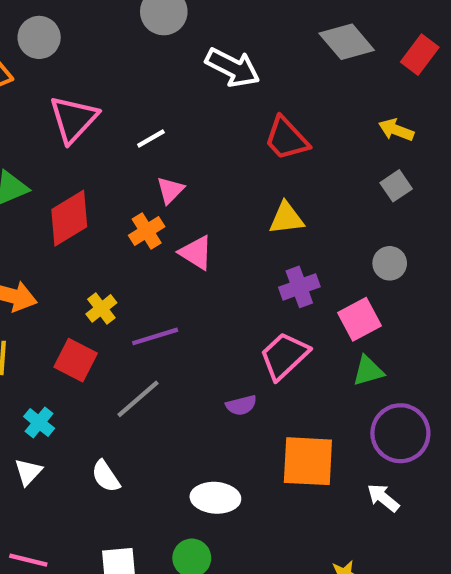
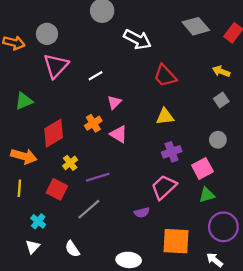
gray circle: (39, 37) -> (47, 34), moved
pink triangle: (170, 190) -> (114, 102), moved
red diamond: (69, 218) -> (54, 133), moved

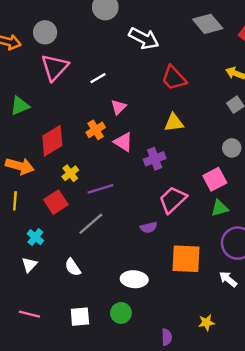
purple cross: (172, 152) -> (155, 159), moved
red square: (57, 189) -> (56, 202), turned 30

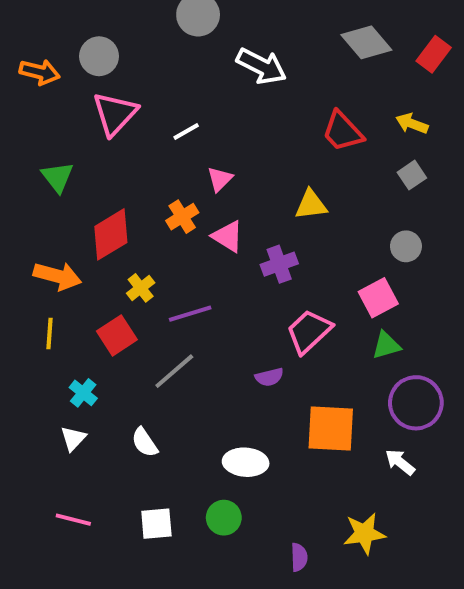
red trapezoid: (174, 78) -> (343, 131), moved
green triangle: (20, 106) -> (57, 177), turned -45
yellow star: (206, 323) -> (364, 533), size x1.5

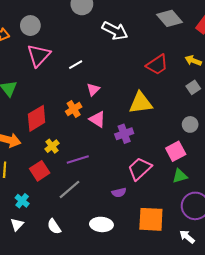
red trapezoid: (343, 131) -> (157, 65), turned -80
yellow triangle: (311, 205) -> (141, 103), size x1.4
white ellipse: (246, 462) -> (101, 224), moved

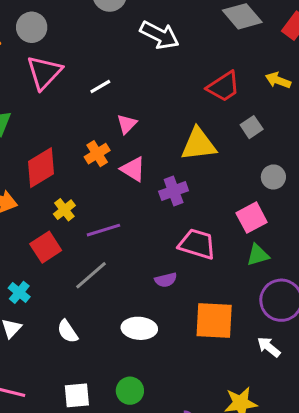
gray square: (193, 87) -> (252, 127), moved
pink trapezoid: (140, 169) -> (197, 244), turned 60

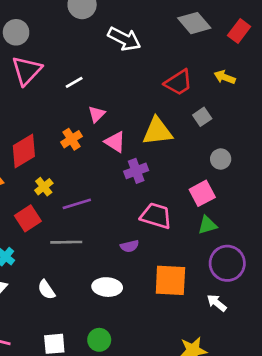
pink triangle: (133, 169) -> (115, 142), moved
gray line: (91, 275) -> (66, 242), turned 40

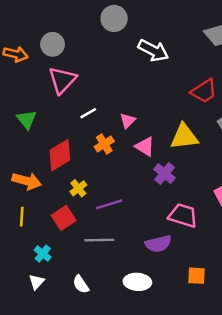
white line: (74, 82) -> (88, 113), moved
purple cross: (136, 171) -> (165, 174), turned -30
purple semicircle: (130, 246) -> (158, 244), size x1.5
orange square: (170, 280) -> (197, 276), size x0.6

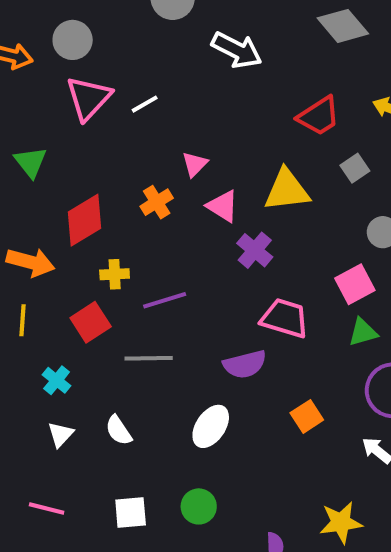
white line: (88, 113) -> (145, 104), moved
yellow cross: (78, 188) -> (115, 274), turned 35
orange square: (197, 276) -> (307, 416), turned -36
white triangle: (36, 282) -> (61, 434), moved
white ellipse: (137, 282) -> (211, 426), turned -60

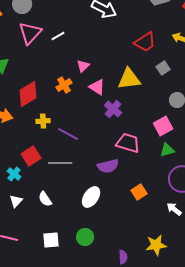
purple line: (165, 300) -> (68, 134), turned 45
red square: (91, 322) -> (31, 156), moved

